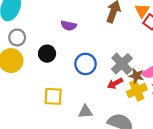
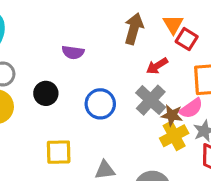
red arrow: (115, 83) -> (157, 66), moved

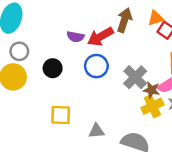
orange triangle: (173, 24) -> (156, 18), turned 42
red arrow: (157, 66) -> (100, 37), moved, size x1.5
blue circle: (100, 104) -> (96, 66), moved

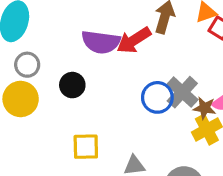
purple semicircle: (75, 37) -> (101, 42), size x1.6
blue circle: (96, 66) -> (157, 97), moved

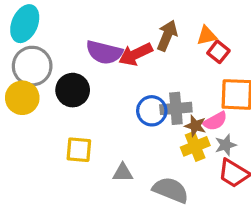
gray circle: (27, 65) -> (32, 66), size x1.6
black circle: (72, 85) -> (73, 90), size x1.4
gray cross: (182, 92) -> (176, 108), turned 36

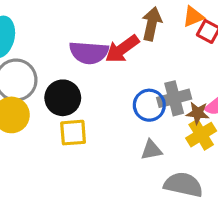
yellow square: (79, 150) -> (73, 133), moved
gray triangle: (123, 173) -> (151, 150), moved

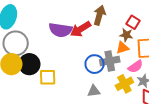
orange triangle: (193, 17) -> (123, 48), moved
black circle: (63, 98) -> (29, 64), moved
brown star: (198, 113) -> (126, 35), moved

